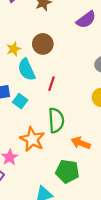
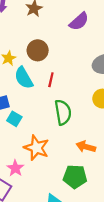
red line: (51, 84) -> (51, 80), moved
cyan square: (20, 101) -> (14, 119), moved
green semicircle: (56, 120) -> (63, 112), moved

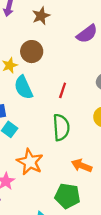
brown circle: (38, 50) -> (32, 52), moved
red line: (51, 80) -> (63, 90), moved

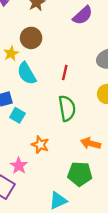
orange star: (30, 162) -> (40, 145), size x0.7

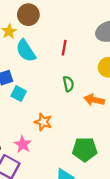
green semicircle: (67, 108) -> (68, 84), size x0.6
orange arrow: (91, 143) -> (94, 100), moved

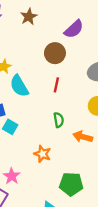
brown circle: (28, 15) -> (55, 53), moved
orange star: (43, 122) -> (42, 154), moved

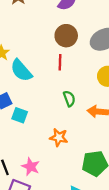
brown circle: (55, 53) -> (66, 36), moved

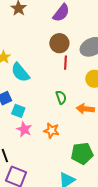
red line: (60, 62) -> (65, 63), moved
pink star: (31, 167) -> (24, 129), moved

